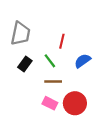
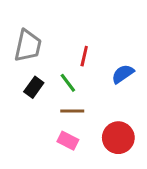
blue semicircle: (83, 61) -> (123, 74), moved
red circle: (75, 103) -> (118, 138), moved

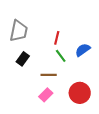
green line: (68, 83) -> (61, 56), moved
pink rectangle: (68, 141) -> (46, 95), turned -72

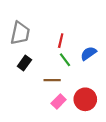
pink rectangle: (46, 95) -> (59, 101), moved

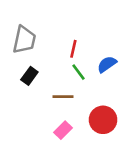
pink rectangle: (59, 101) -> (63, 130), moved

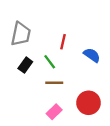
blue semicircle: (107, 64) -> (92, 55), turned 70
green line: (78, 72) -> (50, 62), moved

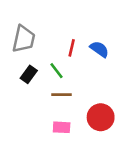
blue semicircle: (92, 55) -> (99, 49), moved
pink rectangle: (54, 112) -> (62, 127), turned 48

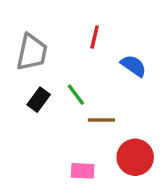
red line: (72, 48) -> (95, 37), moved
brown line: (62, 95) -> (101, 120), moved

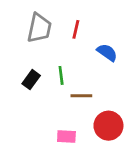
gray trapezoid: (32, 52) -> (39, 28), moved
green line: (76, 95) -> (61, 75), turned 30

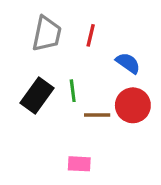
black rectangle: (31, 80) -> (37, 96), size x1.5
red circle: (108, 126) -> (133, 105), moved

